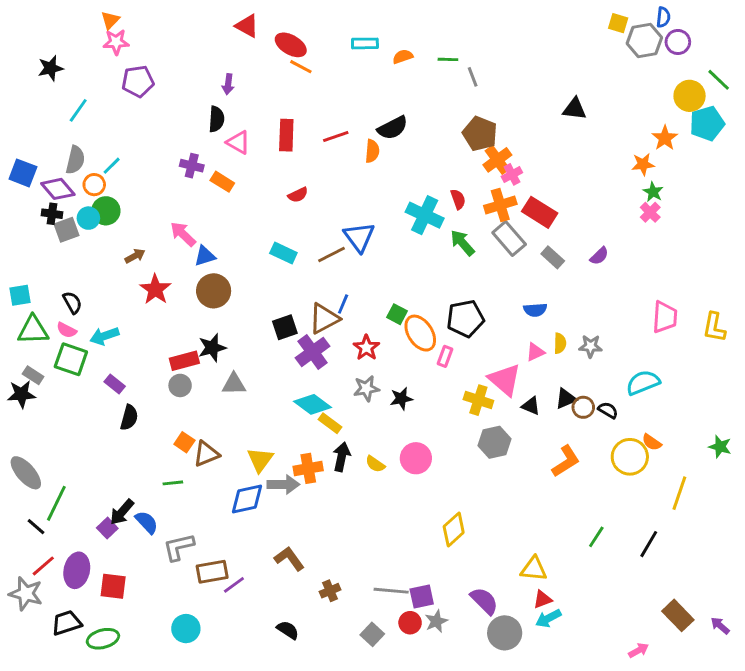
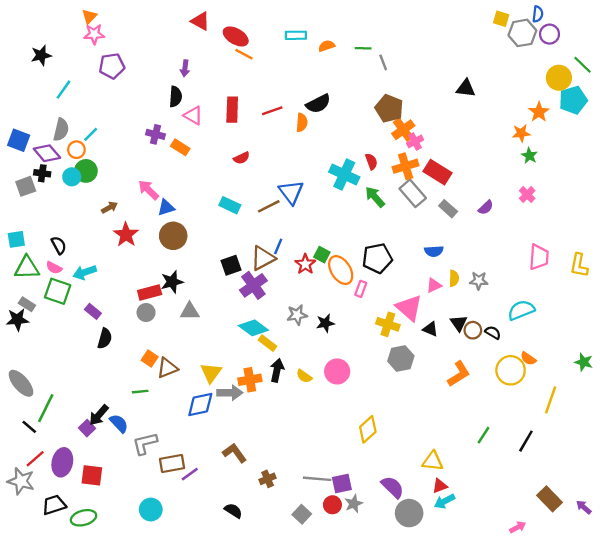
pink cross: (650, 212) -> (527, 195), moved
gray square: (67, 230) -> (26, 186), moved
red star: (366, 348) -> (305, 264), moved
black triangle: (566, 399) -> (459, 323), turned -42

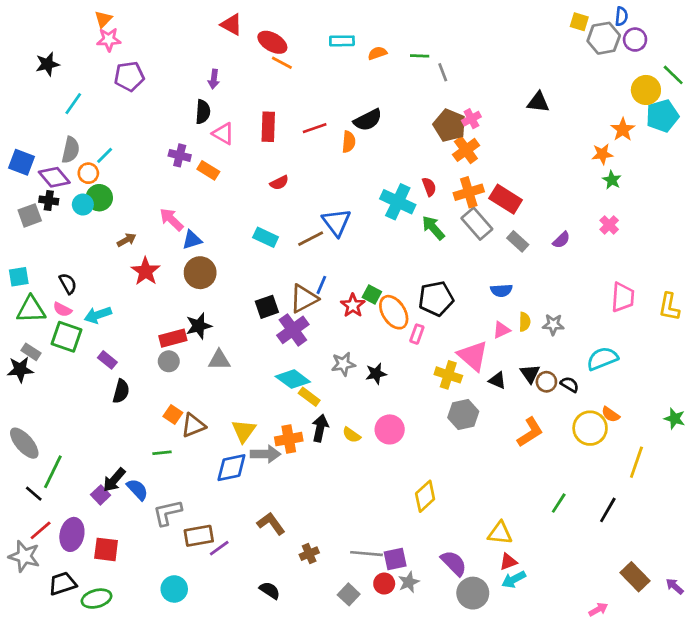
pink cross: (415, 141) -> (471, 119), moved

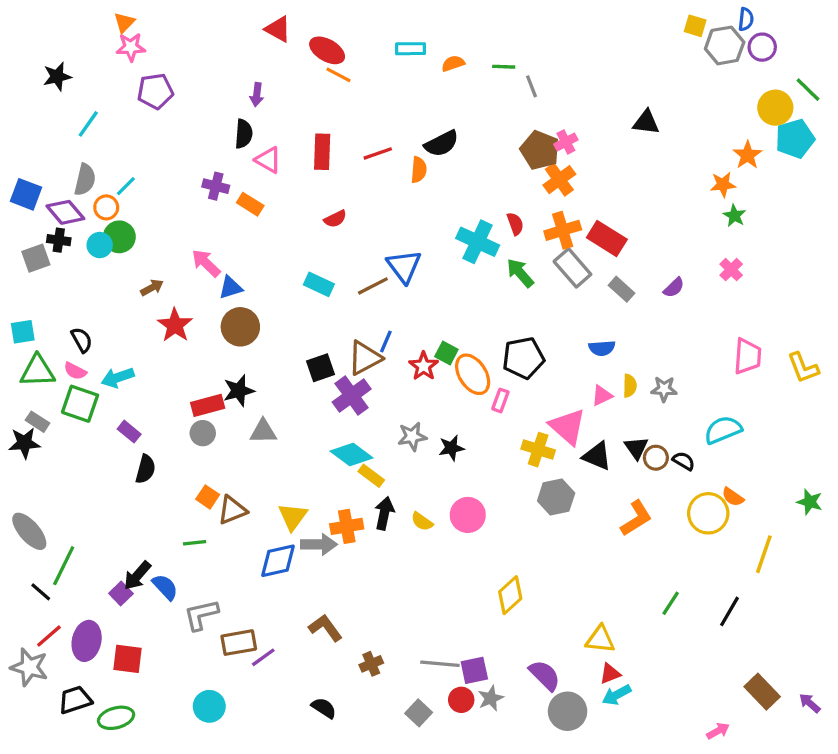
yellow L-shape: (669, 307) -> (803, 368), turned -32
black triangle: (497, 380) -> (597, 456), size x1.4

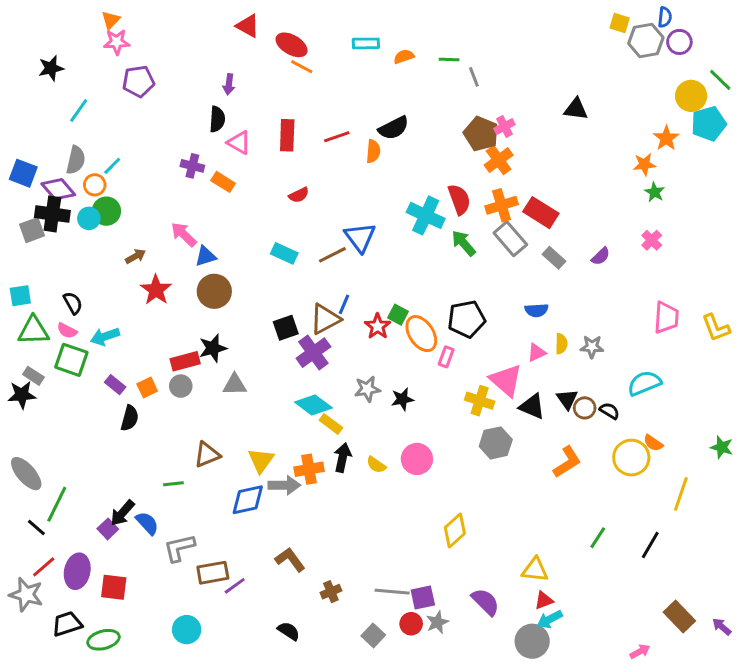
red semicircle: (515, 224) -> (459, 199), size x1.5
black cross: (59, 240) -> (52, 214), size x1.6
orange square: (208, 497) -> (147, 388), moved, turned 30
gray circle: (568, 711) -> (532, 641), moved

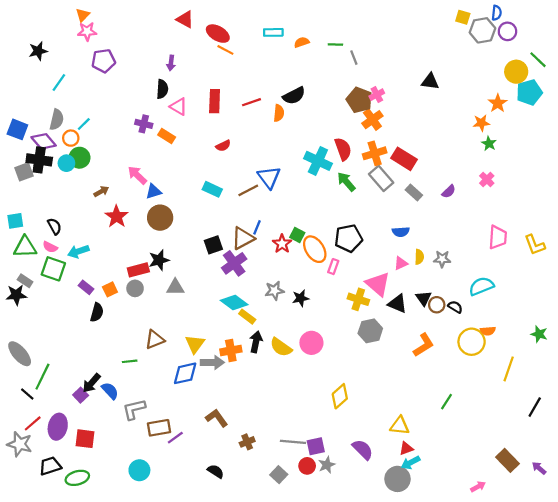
orange semicircle: (653, 443) -> (488, 331), turned -40
yellow semicircle: (376, 465) -> (281, 347), size x1.5
black line: (650, 545) -> (535, 407), moved

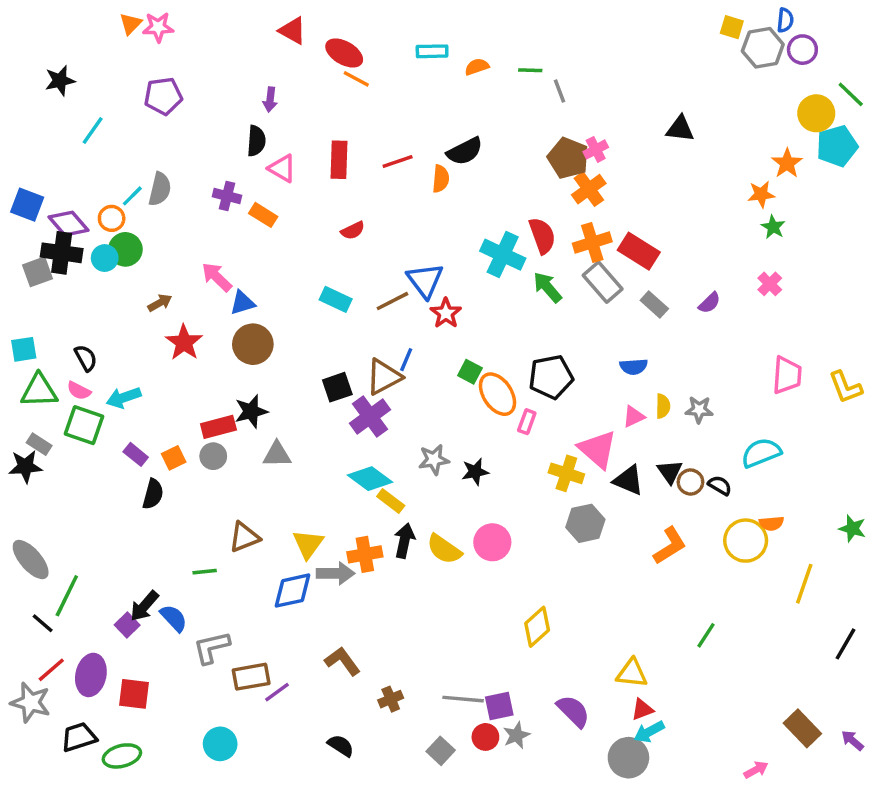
pink star: (87, 31) -> (158, 27), moved
gray semicircle: (57, 120) -> (160, 189), moved
red star: (282, 244) -> (446, 313), moved

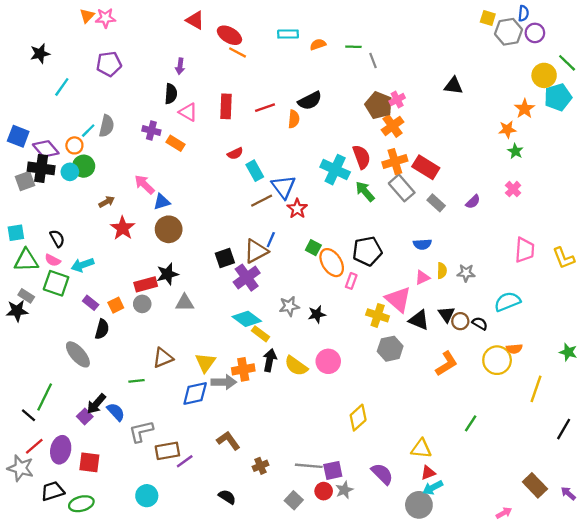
cyan rectangle: (336, 299) -> (255, 171), moved, turned 36
gray ellipse: (31, 560) -> (78, 354), moved

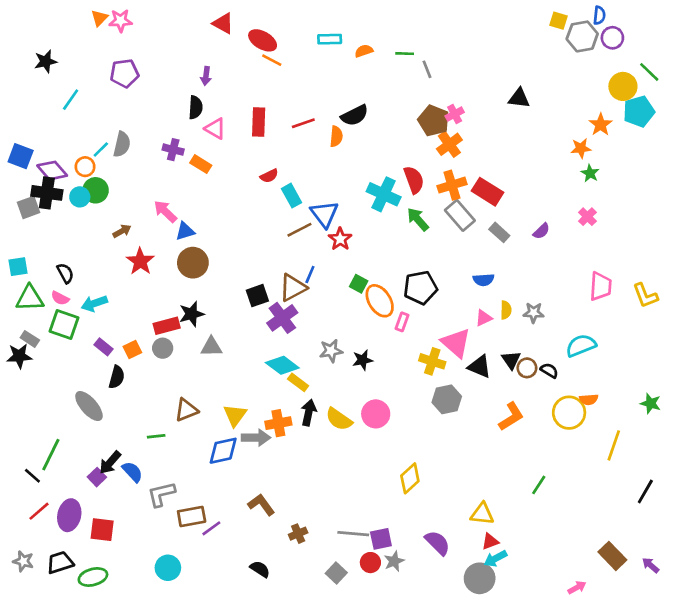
gray star: (20, 468) -> (23, 561), moved, size x0.7

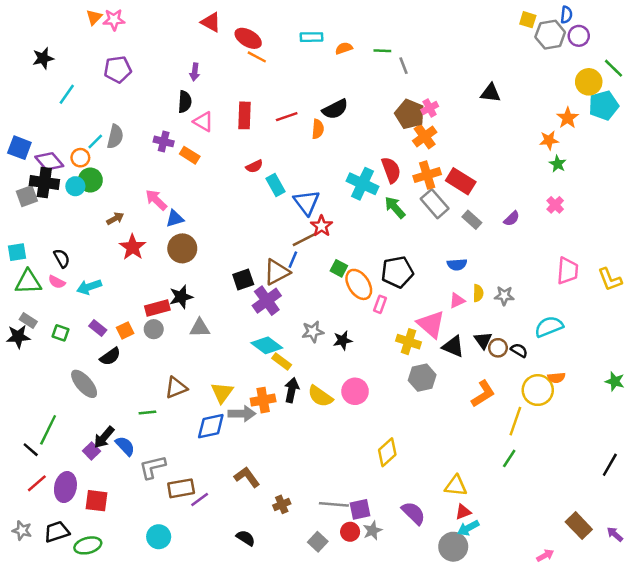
brown line: (299, 230) -> (304, 240), moved
green square: (64, 324) -> (60, 333), moved, size x0.6
black semicircle: (117, 377) -> (110, 357), turned 40
yellow line: (614, 445) -> (515, 421), moved

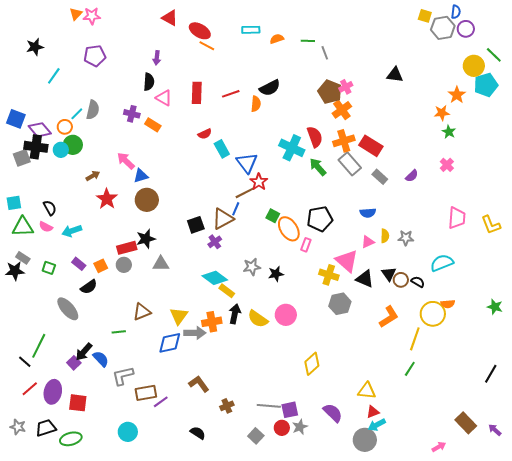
purple cross: (267, 301) -> (215, 242), size x0.6

